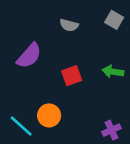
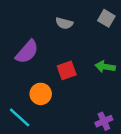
orange circle: (49, 115) -> (41, 94), moved

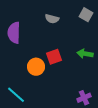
purple semicircle: (27, 52) -> (14, 33), moved, turned 140
orange circle: (41, 94) -> (36, 67), moved

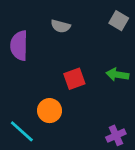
gray semicircle: (52, 19) -> (61, 26), moved
orange circle: (36, 67) -> (50, 111), moved

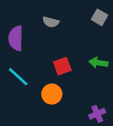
orange circle: (50, 111) -> (52, 94), moved
cyan line: (22, 131) -> (18, 77), moved

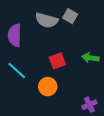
gray square: (100, 17) -> (70, 16), moved
gray semicircle: (51, 22) -> (47, 20), size x1.5

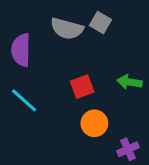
orange circle: (48, 87) -> (94, 123), moved

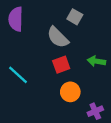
gray semicircle: (67, 29) -> (58, 37), moved, turned 30
purple semicircle: (21, 50) -> (16, 19), moved

